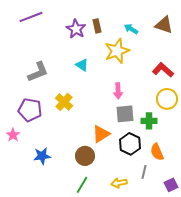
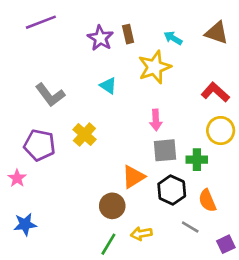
gray L-shape: (38, 72) -> (50, 95), turned 75
blue star: (42, 156) -> (25, 224), moved
gray line: (144, 172) -> (190, 227), turned -72
yellow arrow: (119, 183) -> (141, 234), moved

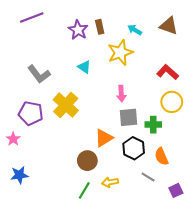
yellow cross: (84, 135) -> (66, 105), size x1.4

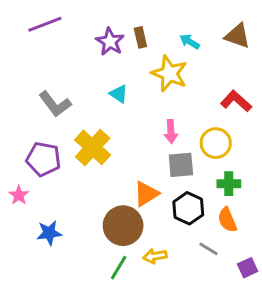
yellow star: (120, 53) -> (169, 74), turned -30
yellow circle: (172, 102) -> (216, 143), moved
green cross: (153, 125) -> (229, 184), moved
brown circle: (87, 161) -> (123, 226), size x1.4
blue star: (19, 175) -> (49, 233), moved

